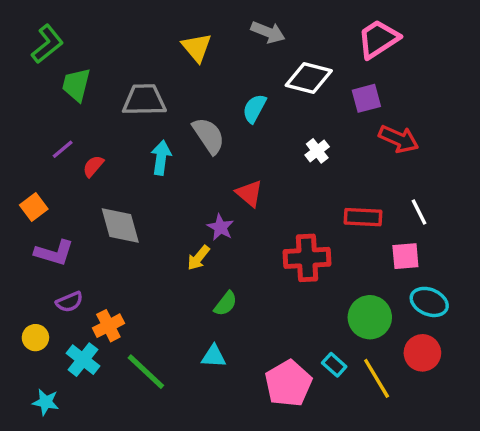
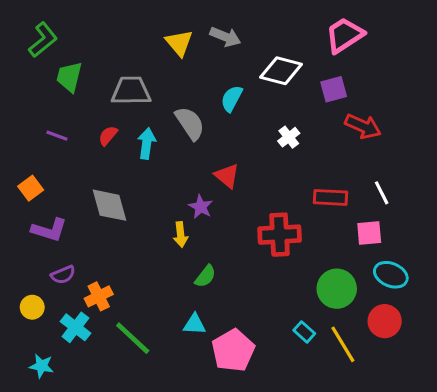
gray arrow: (268, 32) -> (225, 37), moved
purple line: (63, 149) -> (57, 136), turned 60
red semicircle: (93, 166) -> (108, 136), moved
yellow arrow: (198, 258) -> (181, 235), turned -45
pink pentagon: (288, 383) -> (233, 350), moved

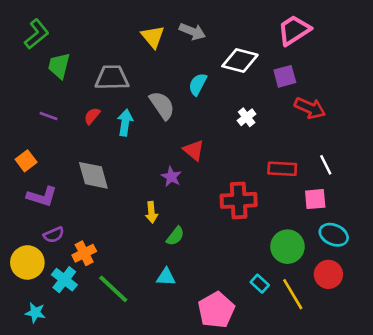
yellow arrow: (181, 235) -> (151, 212), moved
yellow circle: (32, 307) -> (27, 262), size x1.6
pink pentagon: (233, 350) -> (216, 310), moved

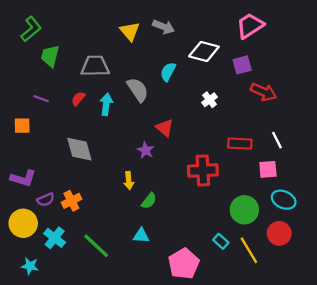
orange square: (26, 161) -> (22, 126), moved, turned 36
purple L-shape: (42, 196) -> (23, 178), moved
orange cross: (84, 253) -> (71, 201), moved

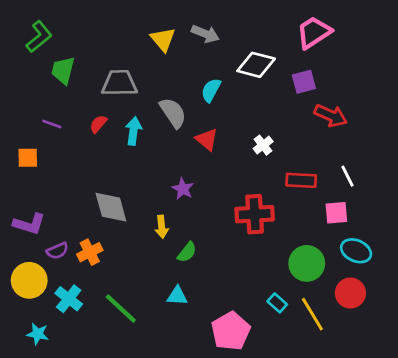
white cross: (210, 100) -> (263, 145), moved
red triangle: (165, 128) -> (207, 139), moved
gray diamond: (79, 149) -> (111, 207), moved

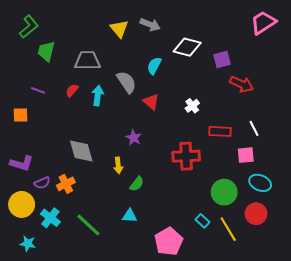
pink trapezoid: (314, 32) -> (263, 22), moved

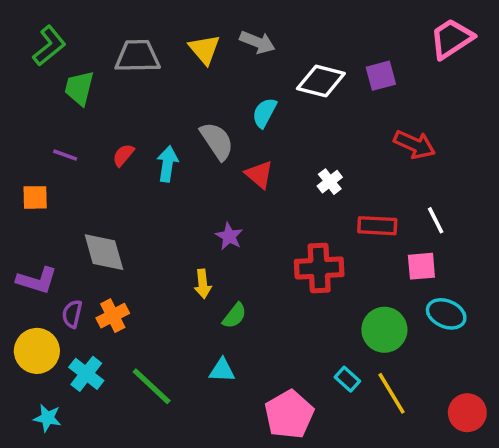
purple square: (222, 59) -> (381, 76), moved
gray trapezoid: (87, 61) -> (137, 56), moved
gray diamond: (81, 151) -> (104, 252), moved
purple semicircle: (42, 183) -> (72, 314), turned 126
red circle: (256, 214) -> (467, 413), moved

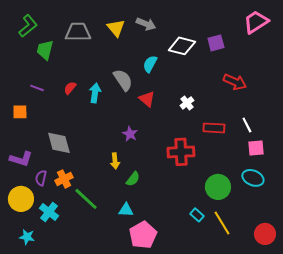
pink square: (421, 266) -> (256, 148), moved
green line: (152, 386) -> (86, 199), moved
pink pentagon: (289, 414) -> (143, 235), moved

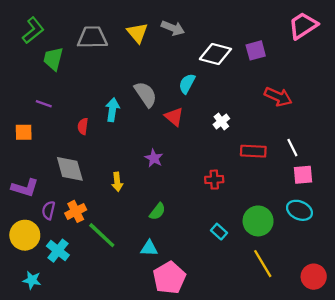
cyan semicircle: (150, 64) -> (187, 84), moved
red semicircle: (70, 88) -> (83, 126), moved, turned -32
red cross: (181, 152) -> (214, 180), size x0.6
yellow arrow: (115, 161) -> (117, 182), moved
cyan rectangle: (197, 215) -> (219, 232), moved

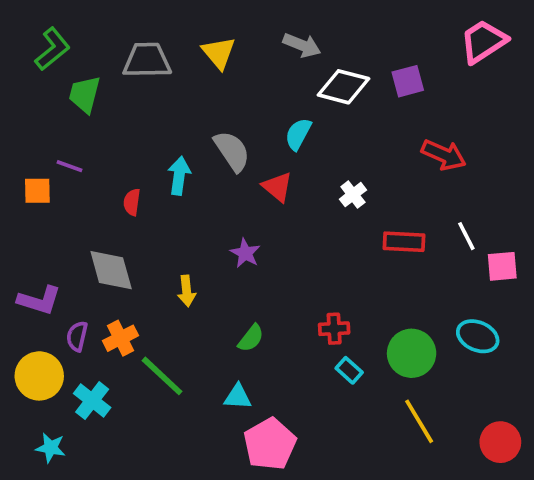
gray arrow: (173, 28) -> (302, 45), moved
orange square: (24, 132) -> (37, 191), moved
pink square: (303, 175) -> (502, 266), moved
red cross: (214, 180) -> (334, 329), moved

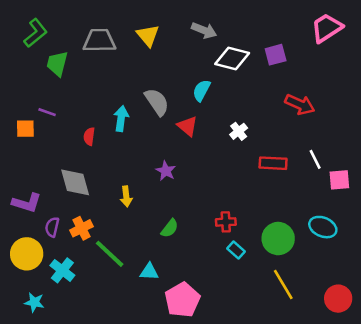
cyan triangle: (238, 397) -> (149, 272), moved

